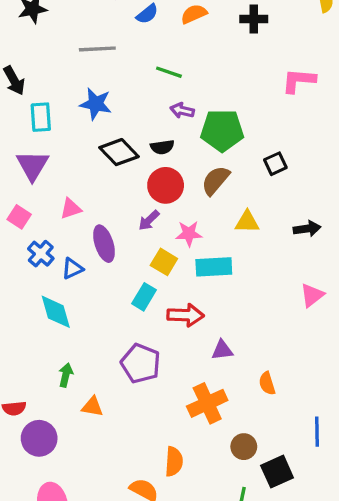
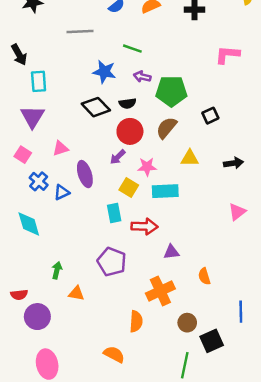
blue star: (96, 104) -> (104, 72), moved
cyan rectangle: (144, 297) -> (114, 213), turned -42
cyan diamond: (56, 312) -> (29, 224), moved
orange semicircle: (174, 462) -> (136, 321), moved

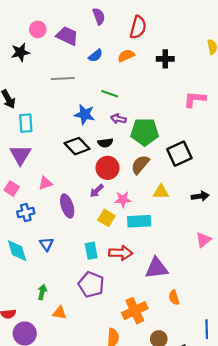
black square: (210, 116) -> (179, 154), size x1.6
blue cross: (39, 181) -> (26, 213), turned 35
blue triangle: (62, 192) -> (46, 244), moved, turned -40
cyan rectangle: (114, 213) -> (91, 251), moved
purple triangle: (171, 252) -> (157, 268), moved, size x1.6

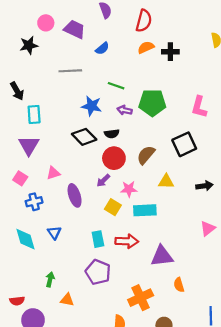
orange semicircle: (126, 56) -> (146, 47), moved
pink L-shape: (195, 99) -> (199, 107), moved, turned -80
green pentagon: (145, 132) -> (152, 103), moved

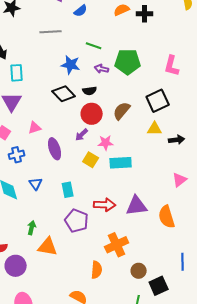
yellow triangle: (166, 182) -> (155, 129), moved
cyan rectangle: (98, 239) -> (68, 190), moved
red arrow: (127, 241) -> (105, 205), moved
orange semicircle: (179, 285) -> (167, 217), moved, size x1.6
orange triangle: (67, 300) -> (48, 247), size x1.5

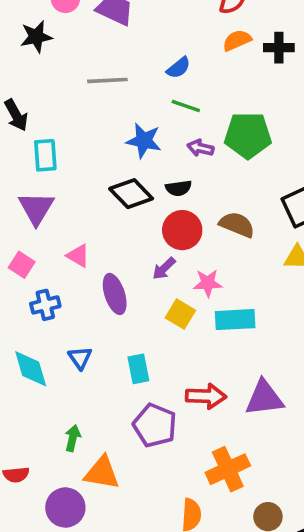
blue semicircle: (81, 11) -> (179, 68), moved
brown semicircle: (122, 111) -> (237, 225), turned 72
pink triangle: (35, 128) -> (78, 256), turned 48
purple circle: (16, 266) -> (65, 507), moved

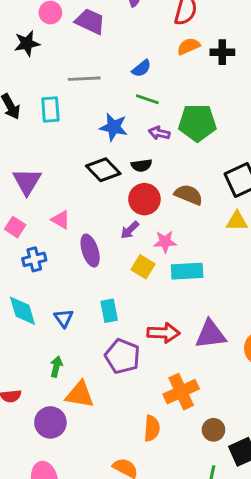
cyan rectangle: (45, 155) -> (50, 110), moved
blue triangle: (80, 358) -> (64, 318), moved

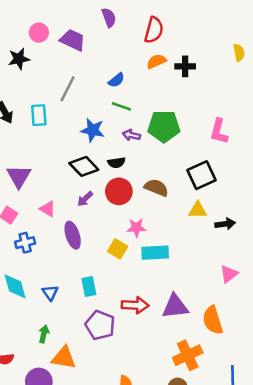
gray line: (84, 79) -> (68, 89), turned -60
purple arrow: (130, 230) -> (85, 199), moved
orange cross: (181, 392) -> (188, 355), moved

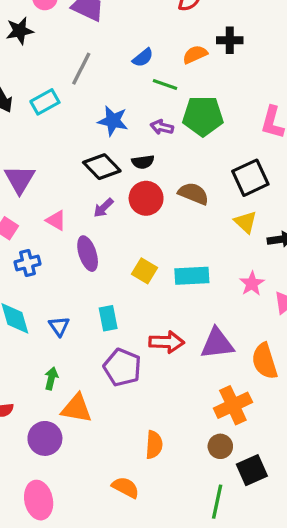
orange semicircle: (156, 61) -> (195, 54), moved
green line: (121, 106) -> (165, 84), moved
cyan rectangle: (39, 115) -> (45, 102), turned 65
yellow triangle: (198, 210) -> (246, 222), turned 42
pink star: (136, 228) -> (252, 284), moved, turned -30

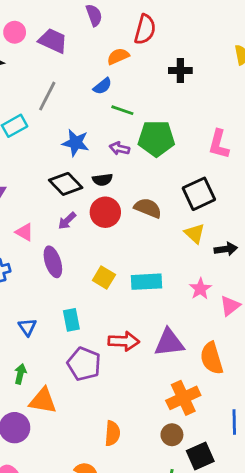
orange semicircle: (195, 54) -> (118, 56), moved

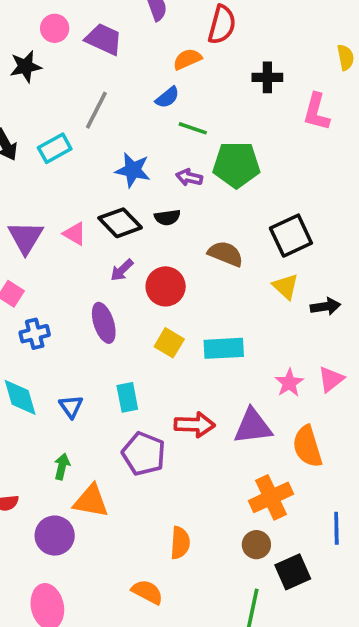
pink L-shape: (219, 144) -> (316, 112), moved
red circle: (105, 212) -> (166, 286), moved
pink triangle: (25, 232) -> (75, 234), moved
pink star: (200, 289) -> (289, 383), moved

